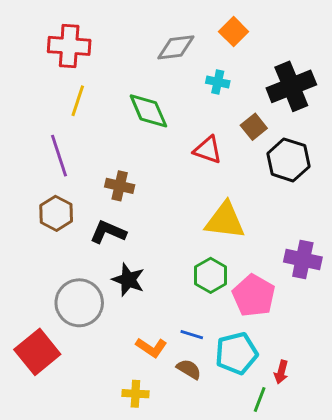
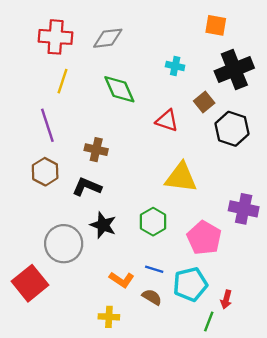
orange square: (234, 32) -> (216, 25), moved, turned -35
gray diamond: (176, 47) -> (108, 38), moved
green hexagon: (211, 275) -> (153, 222), moved

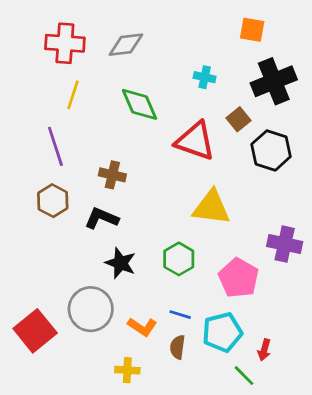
red triangle: (167, 121) -> (195, 141), size x1.5
gray circle: (64, 244) -> (91, 309), moved
brown semicircle: (152, 297) -> (177, 347), turned -114
green line: (209, 321) -> (244, 376), turned -66

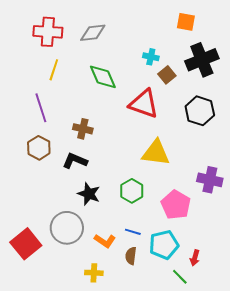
brown square: (239, 119) -> (167, 75), moved

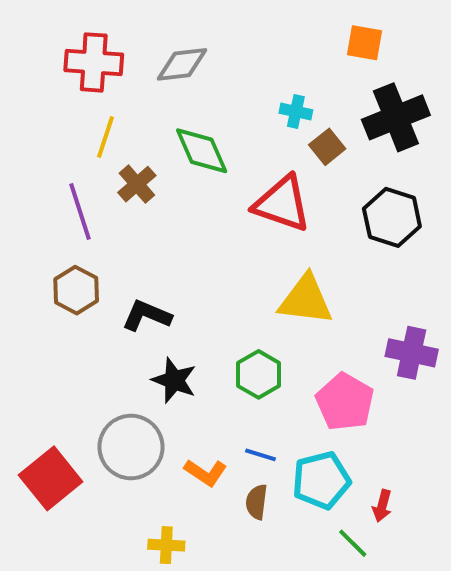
brown cross: (83, 129) -> (137, 184), moved, turned 36
yellow cross: (94, 273) -> (166, 545), moved

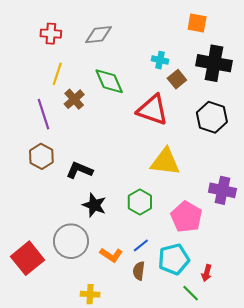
red cross: (94, 62) -> (51, 34), size x0.7
black cross: (396, 117) -> (214, 63), turned 32
blue line: (261, 455) -> (141, 245), turned -56

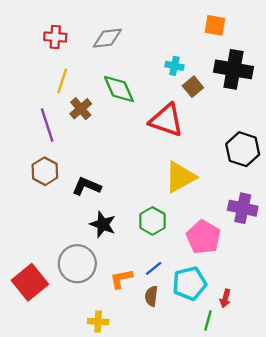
black hexagon: (212, 117) -> (243, 149), moved
yellow triangle: (165, 162) -> (180, 177), turned -36
orange L-shape: (111, 255) -> (121, 279), turned 135
green line: (191, 293) -> (208, 320), turned 60

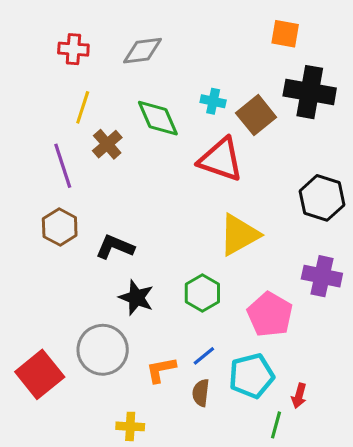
cyan cross: (174, 66) -> (213, 101), moved
brown square: (193, 87) -> (256, 115), size x1.4

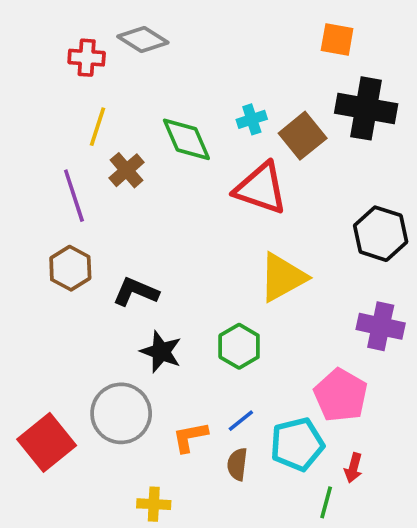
gray diamond: (143, 51) -> (143, 40), moved, turned 39
cyan cross: (213, 101) -> (252, 119), turned -30
pink pentagon: (270, 314) -> (341, 395), moved

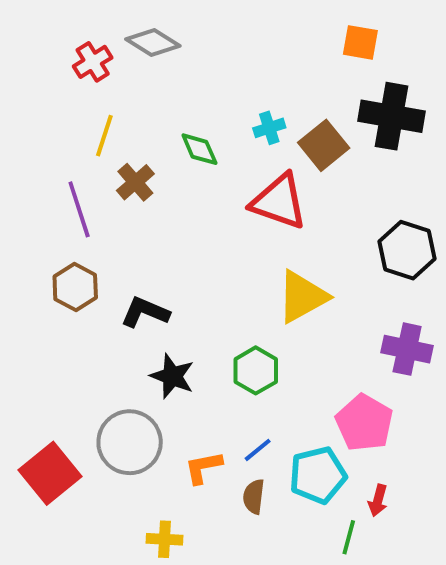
red cross: (87, 58) -> (93, 62), turned -36
green diamond: (186, 139) -> (199, 149), size x0.7

